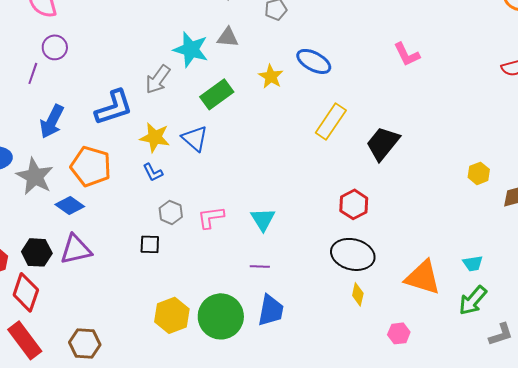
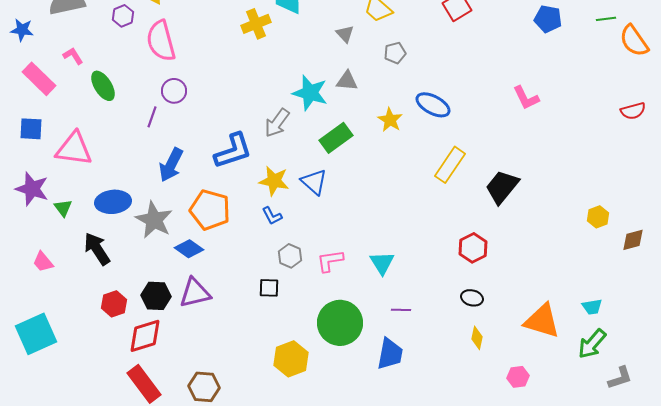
black ellipse: (353, 254) -> (472, 298), size x0.5
purple line: (260, 266) -> (401, 310), moved
red diamond: (26, 292) -> (145, 336), turned 54
green circle: (221, 316) -> (340, 323), moved

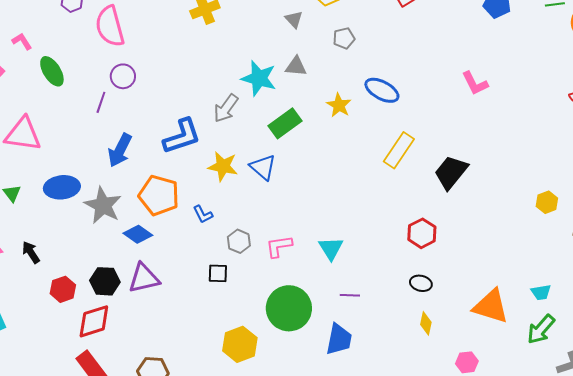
blue L-shape: (272, 216) -> (203, 214), moved
black arrow: (97, 249) -> (31, 252), moved, size x0.7

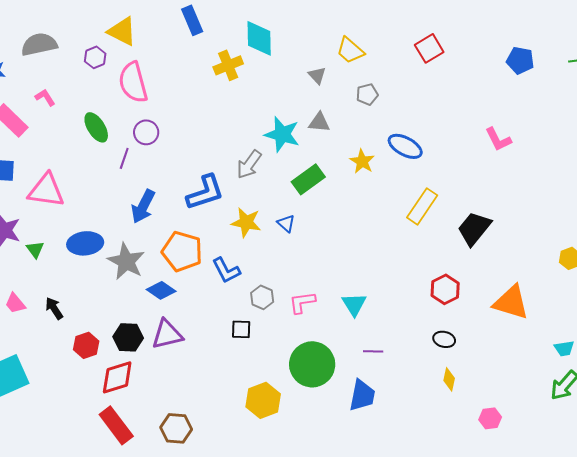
green ellipse: (52, 71) -> (96, 127), moved
blue triangle: (263, 167) -> (286, 223), size x0.7
blue L-shape: (203, 214) -> (226, 270), size x1.4
orange triangle: (491, 306) -> (511, 302), moved

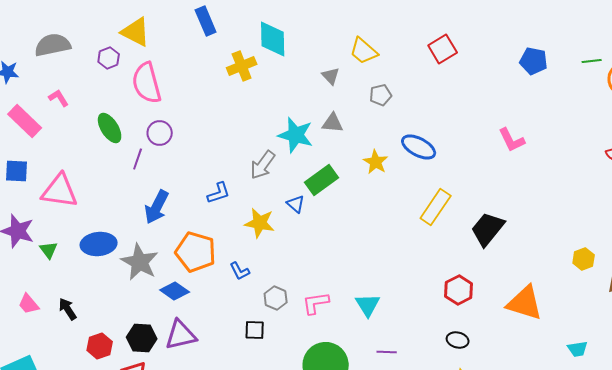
blue L-shape: (205, 192) -> (219, 193), size x0.6
blue triangle: (286, 223) -> (296, 204), moved
blue L-shape: (226, 270) -> (240, 271), size x0.7

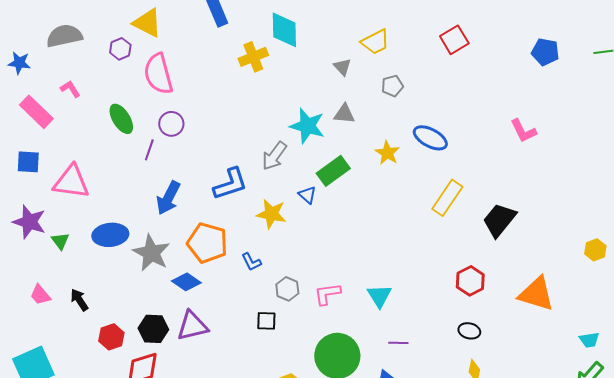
yellow trapezoid: (364, 51) -> (375, 42), turned -68
blue L-shape: (219, 193) -> (230, 184), size x1.5

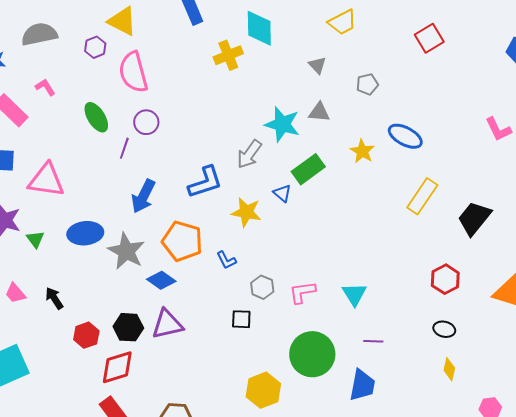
yellow trapezoid: (375, 42) -> (342, 22), moved

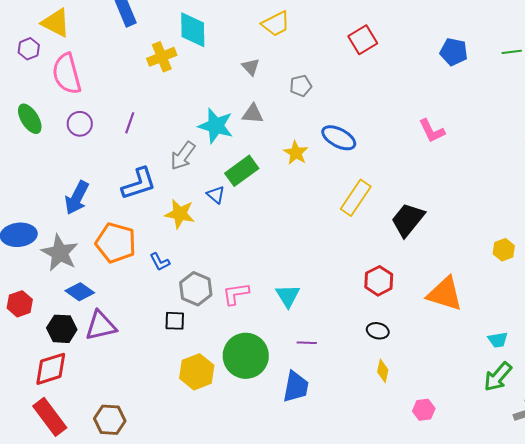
purple line: (124, 148) -> (130, 123), moved
blue diamond: (161, 280) -> (80, 292), moved
gray hexagon: (262, 287) -> (196, 289), size x1.4
red hexagon: (86, 335) -> (20, 304), moved
yellow hexagon: (263, 390) -> (197, 372), moved

